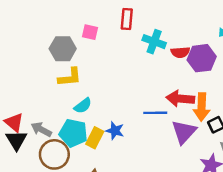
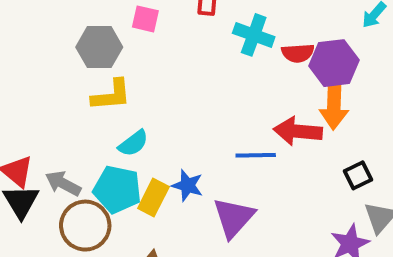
orange arrow: (202, 107) -> (334, 105), moved
purple triangle: (184, 132) -> (234, 218), moved

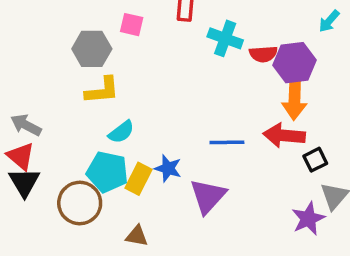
red arrow: (298, 131) -> (284, 135), moved
gray arrow: (63, 183) -> (26, 125), moved

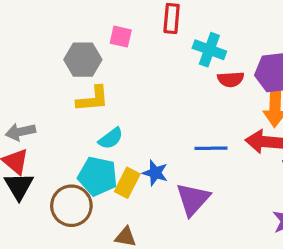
red semicircle: (263, 54) -> (231, 79), moved
gray arrow: (26, 125) -> (20, 132), turned -40

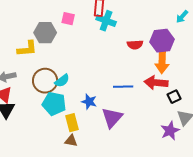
cyan cross: (209, 50) -> (106, 21), moved
yellow L-shape: (93, 99) -> (27, 49), moved
yellow rectangle: (127, 183) -> (72, 123), moved, turned -42
brown circle: (71, 206) -> (45, 81), moved

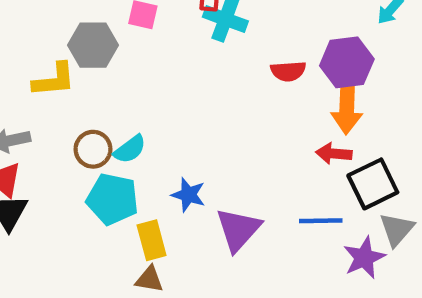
brown circle: (45, 81) -> (93, 149), size x0.7
red arrow: (156, 83) -> (334, 154), size x0.7
blue line: (123, 87) -> (321, 221), moved
black square: (174, 97) -> (373, 184), size x1.6

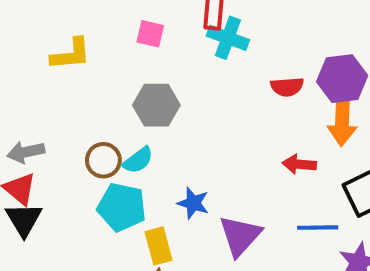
gray hexagon: (93, 45) -> (156, 105), moved
yellow L-shape: (54, 80) -> (71, 54), moved
red arrow: (334, 154) -> (299, 164), moved

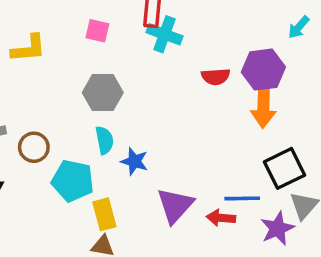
brown circle: (103, 160) -> (34, 147), moved
cyan semicircle: (138, 160) -> (104, 140), moved, turned -64
red arrow: (299, 164) -> (221, 218), moved
blue star: (193, 203) -> (134, 161), moved

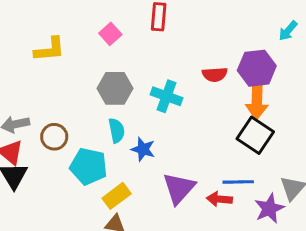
pink square: (97, 31) -> (110, 34), turned 35
cyan cross: (164, 34) -> (166, 96), moved
black square: (285, 168) -> (255, 135), moved, turned -30
yellow rectangle: (104, 214) -> (117, 196), turned 68

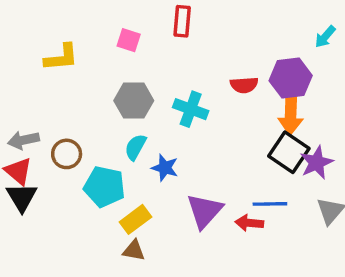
pink square: (110, 34) -> (129, 40), turned -30
cyan semicircle: (117, 131) -> (136, 147), turned -140
purple star: (269, 208) -> (317, 163), moved

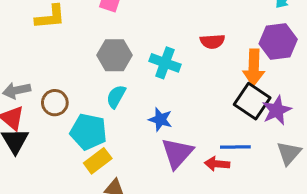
purple hexagon: (291, 78) -> (278, 41), moved
blue star: (165, 168) -> (160, 119), moved
yellow rectangle: (136, 219) -> (98, 161), moved

